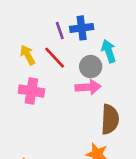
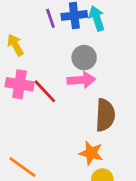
cyan arrow: (109, 51) -> (97, 18), moved
red line: (55, 58) -> (45, 91), moved

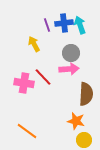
yellow arrow: (15, 45) -> (34, 44), moved
pink cross: (20, 84) -> (24, 83), moved

